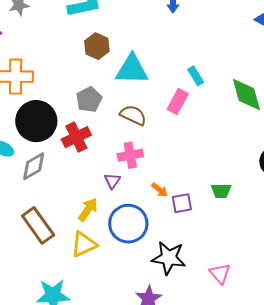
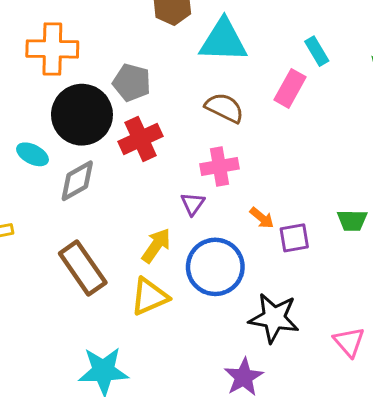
gray pentagon: (89, 100) -> (132, 82), moved, turned -30

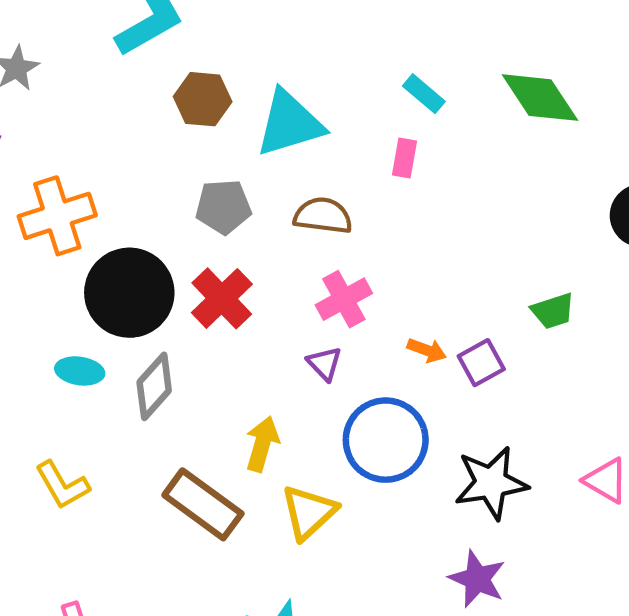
gray pentagon: (132, 82) -> (223, 207), moved
pink rectangle: (290, 88) -> (404, 158), size x0.7
yellow arrow: (156, 246) -> (262, 444), moved

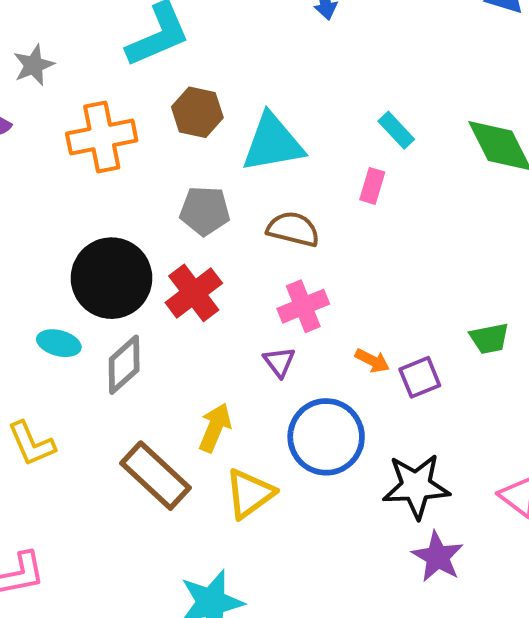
orange cross: (57, 216) -> (102, 137), moved
purple star: (477, 579) -> (438, 557), moved

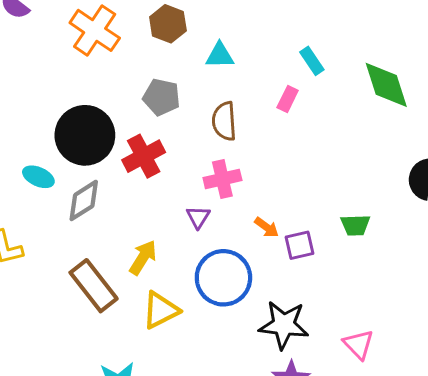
orange cross: (102, 137) -> (95, 30), turned 36
cyan triangle: (273, 143) -> (220, 55), size x0.6
brown semicircle: (293, 229) -> (224, 121), turned -117

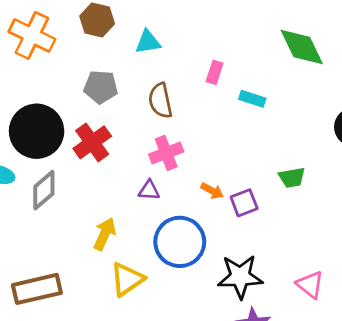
cyan rectangle: (312, 61) -> (252, 99), moved, turned -30
purple triangle: (198, 217) -> (149, 190), turned -50
brown rectangle: (94, 286) -> (37, 289), moved, turned -57

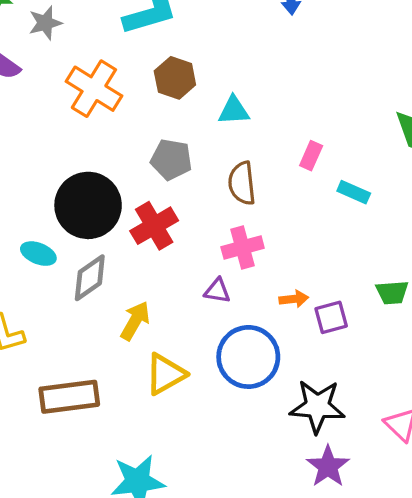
orange arrow: (212, 191) -> (294, 299), turned -40
yellow arrow: (105, 234) -> (135, 321), moved
yellow triangle: (127, 279) -> (165, 374), moved

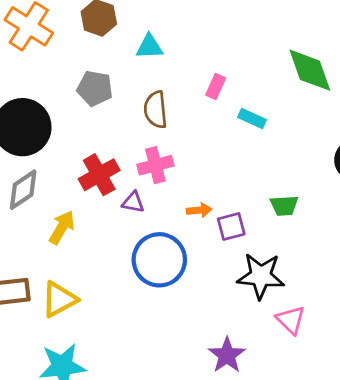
red cross: (154, 226) -> (99, 175), moved
yellow triangle: (165, 374) -> (59, 299), moved
black star: (317, 406) -> (261, 276), moved

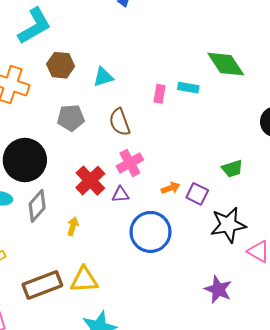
cyan rectangle: (252, 118) -> (188, 88), moved
purple square: (231, 226) -> (197, 194), turned -35
yellow arrow: (62, 227) -> (73, 226), size x0.7
yellow triangle: (59, 299) -> (84, 280), turned 40

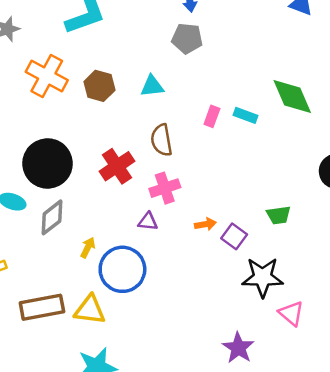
brown hexagon: (61, 65) -> (99, 86), moved
gray pentagon: (71, 118) -> (187, 38), moved
red cross: (90, 181) -> (117, 166), moved
blue circle: (151, 232) -> (122, 269), moved

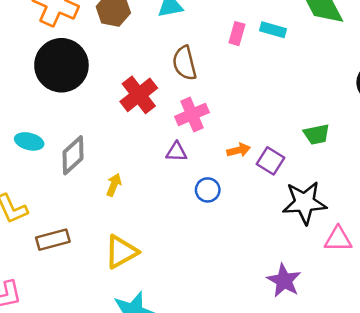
black circle: (48, 163) -> (61, 65), moved
blue circle: (122, 269) -> (208, 190), moved, size x0.5
brown rectangle: (42, 307) -> (53, 240), moved, size x0.7
yellow triangle: (90, 310) -> (121, 252), turned -32
pink triangle: (291, 313) -> (338, 239), turned -36

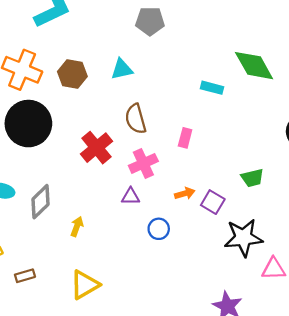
pink rectangle: (237, 34) -> (185, 138), moved
brown rectangle: (53, 240) -> (25, 276), size x0.7

